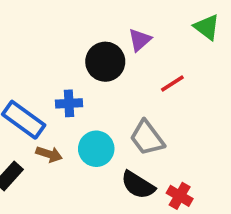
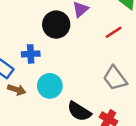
red line: (172, 83) -> (114, 32), moved
gray trapezoid: (147, 138) -> (115, 78), moved

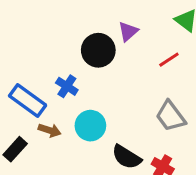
blue cross: (31, 54) -> (67, 86), turned 36

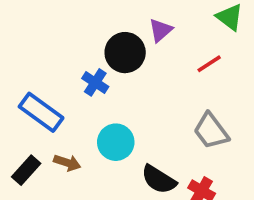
blue cross: (67, 86) -> (95, 82), moved
brown arrow: (50, 130) -> (67, 163), moved

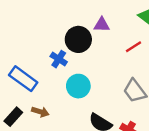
purple triangle: (161, 30) -> (102, 25), turned 42
cyan circle: (116, 142) -> (78, 86), moved

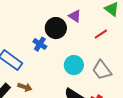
purple triangle: (102, 25) -> (75, 16), turned 32
cyan circle: (78, 86) -> (74, 65), moved

